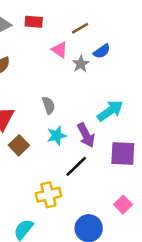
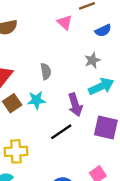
gray star: (81, 64) -> (92, 60), moved
cyan star: (57, 135) -> (36, 100), moved
yellow cross: (48, 195) -> (16, 151), moved

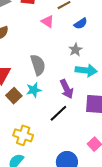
gray semicircle: (46, 71) -> (38, 65), size x1.5
cyan arrow: (101, 86) -> (86, 70), turned 40
yellow cross: (16, 151) -> (23, 135), turned 30

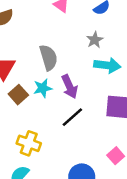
purple arrow: (67, 89) -> (70, 87), moved

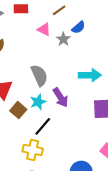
gray star: (95, 40) -> (63, 39), moved
black line: (72, 117) -> (43, 126), moved

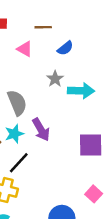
brown line: (59, 10) -> (43, 27), turned 32
gray star: (63, 39) -> (55, 79), moved
cyan arrow: (90, 75) -> (81, 91), moved

